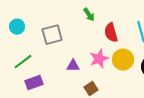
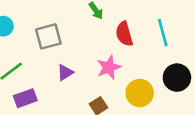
yellow circle: (123, 60) -> (140, 93), moved
purple triangle: (73, 66) -> (65, 72), moved, turned -32

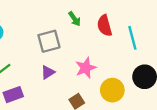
red semicircle: (124, 34) -> (105, 26), moved
gray square: (48, 36) -> (49, 41), moved

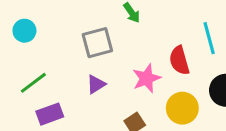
red semicircle: (105, 26) -> (179, 60), moved

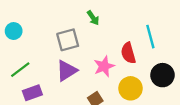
purple triangle: (96, 84) -> (67, 71), size x1.5

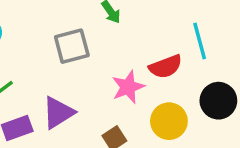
red semicircle: (128, 53) -> (166, 67), turned -95
purple triangle: (67, 71) -> (58, 113), moved

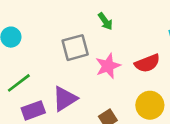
pink star: (128, 87) -> (108, 66), moved

